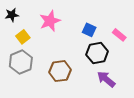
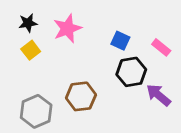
black star: (12, 15) -> (28, 23), moved
gray hexagon: (21, 62) -> (36, 111), moved
purple arrow: (106, 79) -> (158, 95), moved

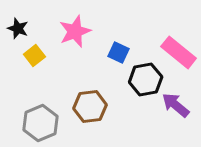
black star: (28, 23) -> (18, 28), moved, turned 30
blue square: (120, 41) -> (119, 52), moved
pink rectangle: (161, 47) -> (179, 52), size x1.6

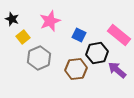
brown hexagon: (90, 107) -> (76, 69), moved
gray hexagon: (40, 123) -> (39, 58), moved

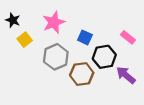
pink rectangle: (119, 35) -> (128, 37), size x0.6
gray hexagon: (39, 58) -> (56, 57), moved

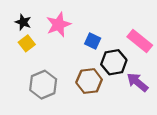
black star: (13, 20) -> (23, 22), moved
pink rectangle: (128, 37) -> (140, 41), size x1.5
gray hexagon: (56, 57) -> (43, 85), moved

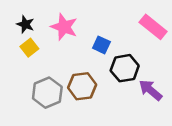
pink star: (58, 25) -> (64, 27), turned -30
pink rectangle: (140, 41) -> (153, 27), moved
brown hexagon: (89, 81) -> (82, 86), moved

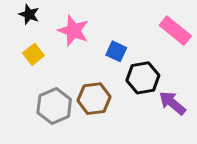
black star: (25, 24) -> (29, 14), moved

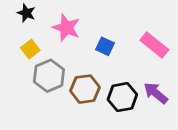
pink rectangle: (175, 31) -> (154, 45), moved
black hexagon: (143, 78) -> (122, 97), moved
gray hexagon: (54, 106) -> (49, 76), moved

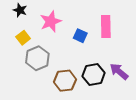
pink star: (66, 28) -> (51, 21), turned 30
pink rectangle: (154, 45) -> (106, 27), moved, turned 50
brown hexagon: (85, 89) -> (65, 81), moved

